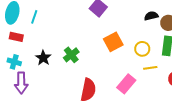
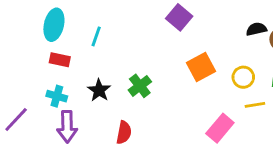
cyan line: (34, 17) -> (96, 36), moved
red semicircle: (88, 90) -> (124, 133), moved, size x0.7

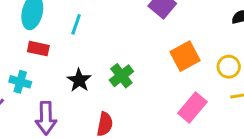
cyan cross: (57, 96) -> (20, 82), moved
pink rectangle: (220, 128) -> (192, 107), moved

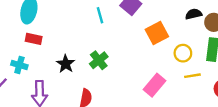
cyan line: (76, 24) -> (100, 15), moved, turned -35
orange square: (185, 56) -> (157, 33), moved

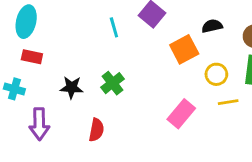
black semicircle: (194, 14) -> (212, 26), moved
black star: (66, 64) -> (71, 87), turned -30

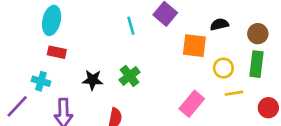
orange square: (184, 49) -> (194, 46), turned 35

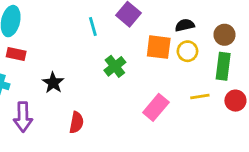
yellow circle: (223, 68) -> (187, 51), moved
green cross: (130, 76) -> (115, 66), moved
black star: (93, 80) -> (53, 83), turned 30
red circle: (268, 108) -> (235, 101), moved

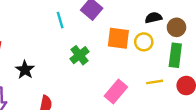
black semicircle: (185, 25) -> (153, 18), moved

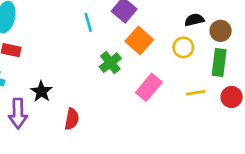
orange square: (118, 38) -> (139, 40), moved, turned 35
black star: (25, 70) -> (41, 91), moved
pink rectangle: (116, 92) -> (149, 87), moved

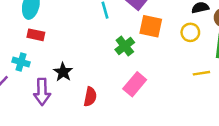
orange square: (139, 40) -> (151, 26), turned -30
pink rectangle: (149, 87) -> (135, 84), moved

